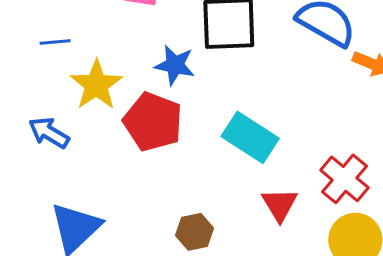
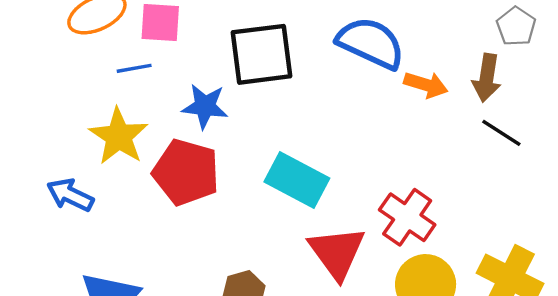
blue line: (55, 42) -> (134, 68), moved
red triangle: (280, 205) -> (337, 253), size x1.4

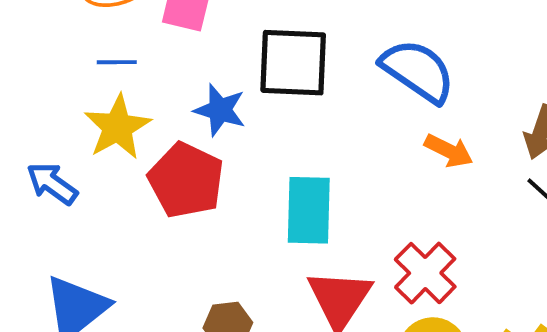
blue line: (134, 68) -> (117, 62), moved
orange arrow: (426, 85) -> (449, 151), moved
cyan rectangle: (297, 180) -> (309, 210), turned 54

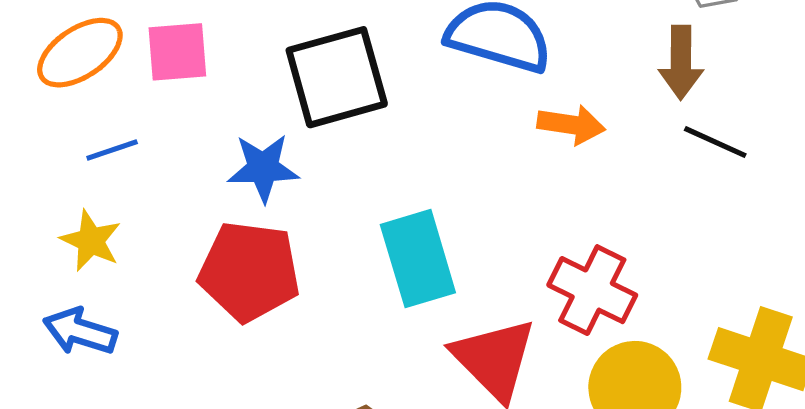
yellow star: (117, 127) -> (91, 241), moved, size x0.7

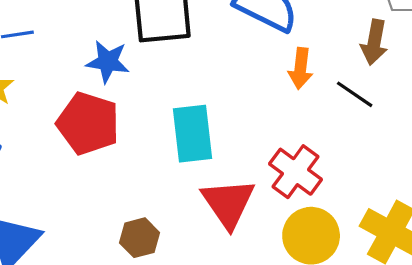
orange arrow: (571, 125) -> (300, 68), turned 78
black line: (715, 142) -> (355, 94), moved

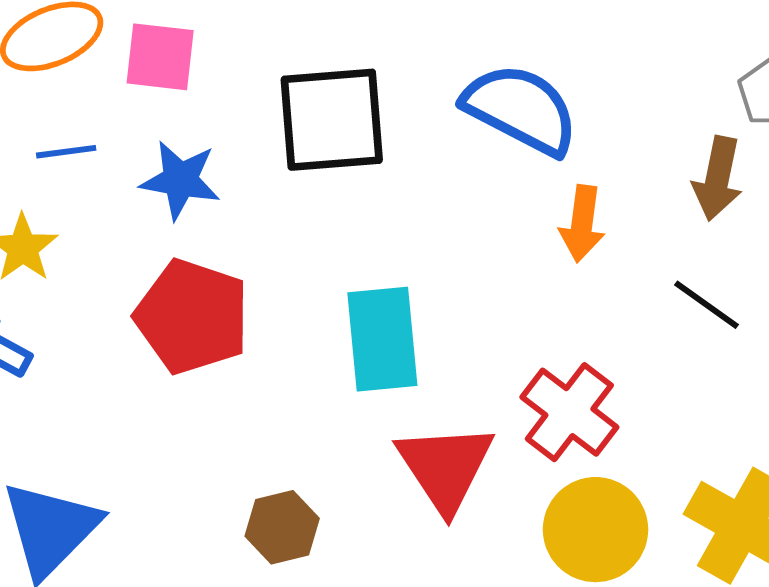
blue star: (108, 62) -> (180, 180), moved
black line: (355, 94) -> (707, 305), moved

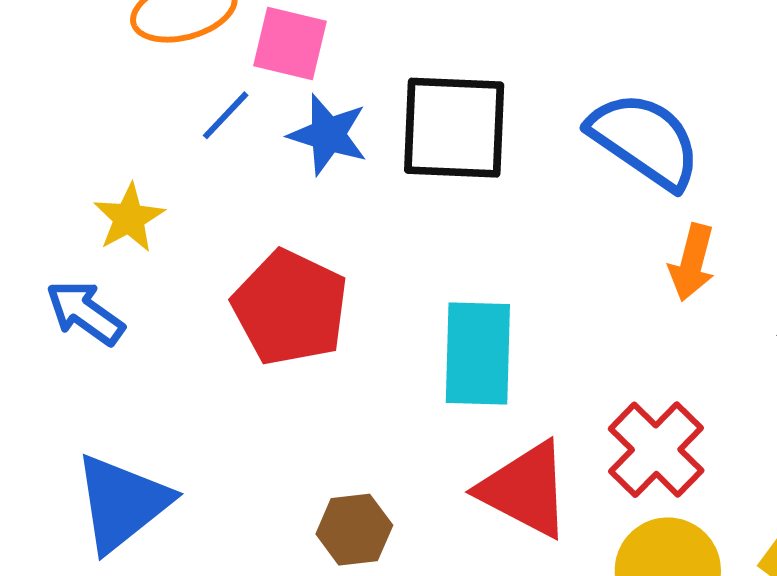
blue line: (66, 152) -> (226, 115), moved, turned -46
blue star: (180, 180) -> (328, 135), moved
red triangle: (445, 467) -> (525, 490), turned -36

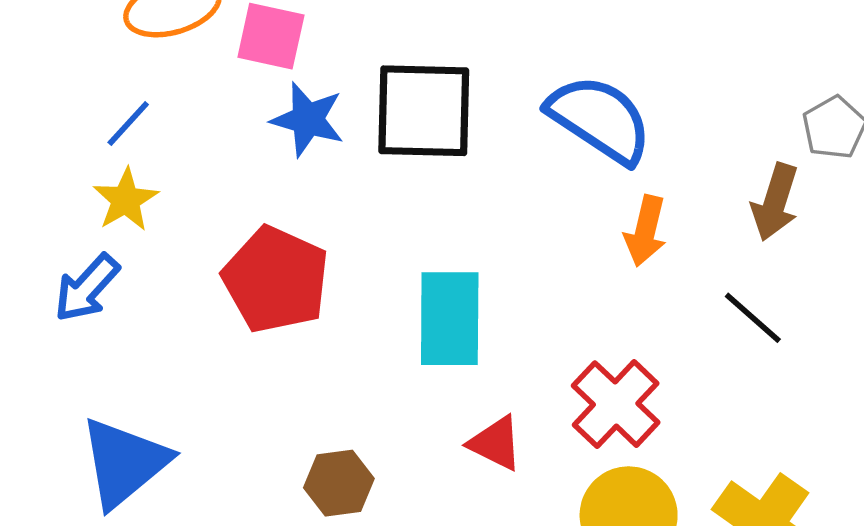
blue line: (226, 115) -> (128, 124), moved
blue arrow: (85, 313) -> (87, 288), turned -82
red triangle: (525, 490) -> (496, 443), size x0.6

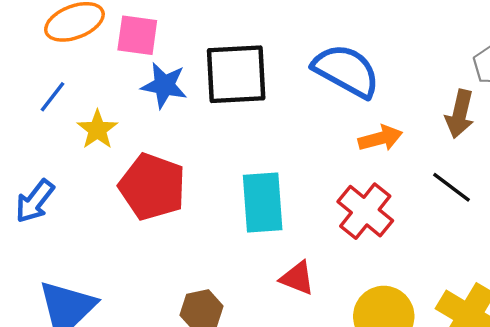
yellow star: (126, 200) -> (97, 130), moved
orange arrow: (645, 231) -> (380, 138), turned -114
red cross: (616, 404) -> (365, 211), moved

